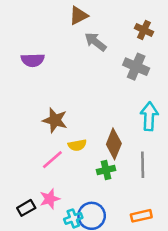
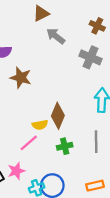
brown star: (55, 120) -> (21, 78), moved
brown diamond: (114, 144) -> (58, 116), moved
pink line: (52, 160) -> (29, 143), moved

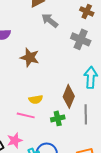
brown star: (21, 78) -> (30, 57), moved
brown diamond: (58, 116) -> (69, 96), moved
pink line: (29, 143) -> (26, 115), turned 54

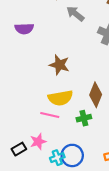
brown star: (30, 57) -> (59, 65), moved
yellow semicircle: (36, 99) -> (60, 98), size x1.6

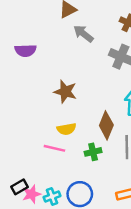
yellow semicircle: (60, 98) -> (67, 129), size x0.7
pink star: (38, 142) -> (32, 194), moved
cyan cross: (57, 158) -> (52, 197), moved

